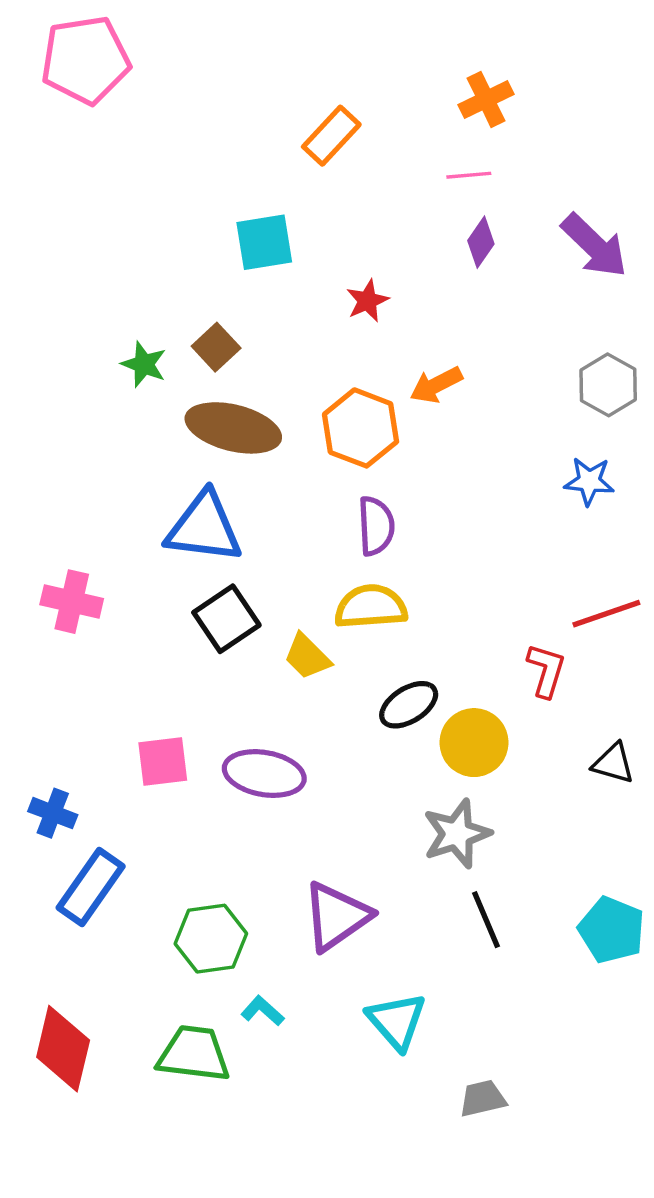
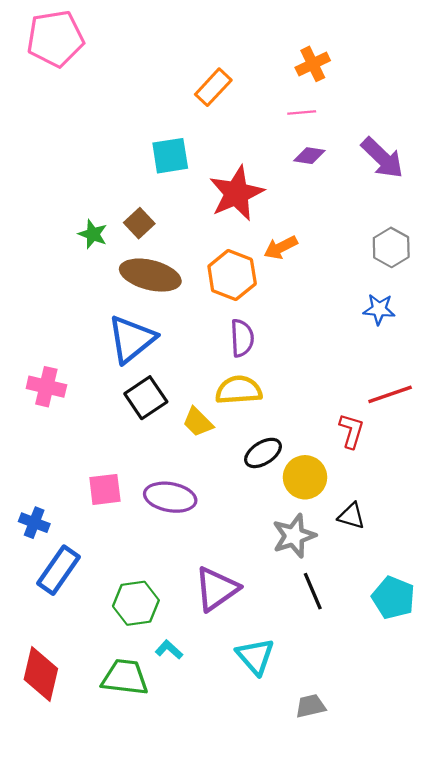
purple diamond: (481, 242) -> (309, 156), turned 64
red star: (367, 301) -> (236, 193), size x2.0
blue triangle: (204, 528) -> (131, 339), turned -46
black triangle: (613, 763) -> (351, 516), moved

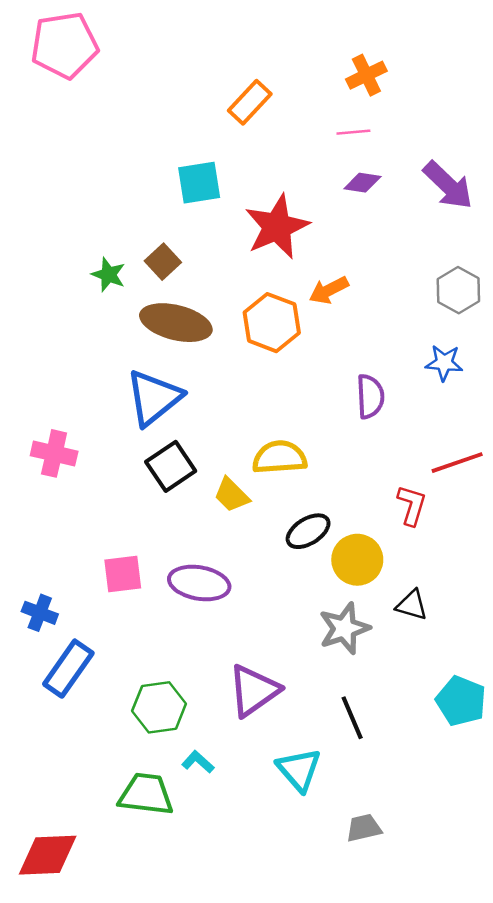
purple semicircle: (242, 338) -> (370, 396), moved
black line: (313, 591) -> (352, 718), moved
red diamond: (41, 674) -> (48, 855), moved, turned 74

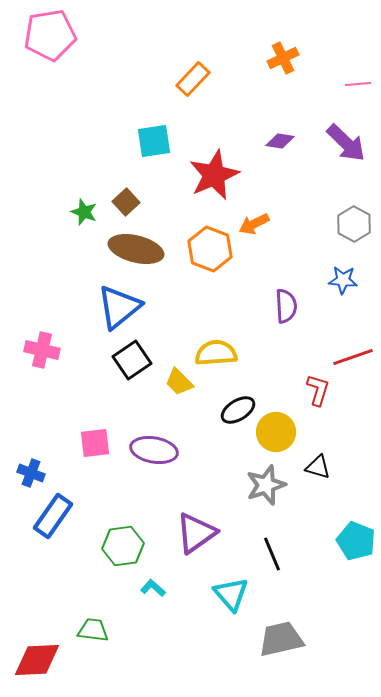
pink line: (353, 132) -> (358, 84), moved
green trapezoid: (146, 794) -> (93, 630), moved, size x0.7
gray trapezoid: (364, 828) -> (281, 639), size x1.6

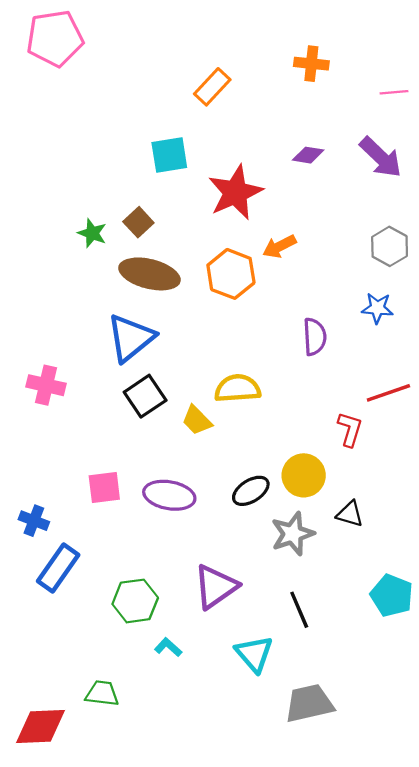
orange cross: (283, 58) -> (311, 64), turned 32
black ellipse: (238, 410) -> (251, 491), moved

